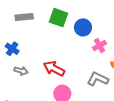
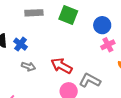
blue circle: (83, 27) -> (102, 25), moved
gray L-shape: (98, 79) -> (90, 80), moved

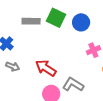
gray rectangle: (34, 13) -> (31, 21), moved
blue circle: (102, 25) -> (81, 22), moved

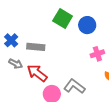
gray rectangle: (31, 21) -> (36, 47), moved
red arrow: (46, 68) -> (37, 73), moved

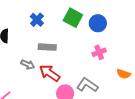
blue cross: (11, 40) -> (37, 20), moved
pink cross: (97, 54) -> (99, 52), moved

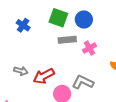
gray rectangle: (47, 47) -> (67, 40), moved
red arrow: (50, 73) -> (44, 76), turned -55

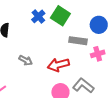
green square: (58, 18) -> (60, 16), moved
red arrow: (44, 76) -> (58, 65), moved

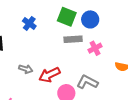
green square: (60, 16) -> (67, 17), moved
red arrow: (58, 65) -> (49, 75), moved

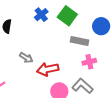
green square: (67, 17) -> (67, 16), moved
pink cross: (95, 48) -> (89, 62), moved

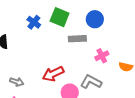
gray arrow: (26, 58) -> (17, 82), moved
pink cross: (89, 62) -> (102, 56), moved

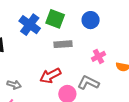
blue cross: (34, 22) -> (30, 25), size x1.5
gray rectangle: (77, 39) -> (63, 44), moved

